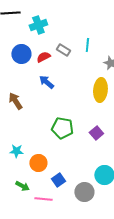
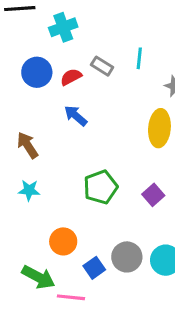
green pentagon: (62, 128) -> (100, 187), turned -30
cyan star: (16, 151) -> (29, 190), moved
green arrow: (22, 186) -> (38, 277), size x1.5
gray circle: (84, 192) -> (127, 257), moved

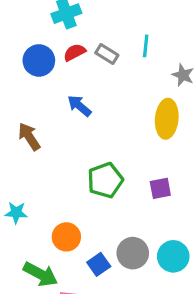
red semicircle: (71, 77) -> (74, 52), moved
cyan star: (29, 190) -> (16, 213), moved
purple square: (153, 195) -> (160, 188), turned 30

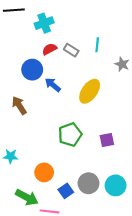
blue circle: (39, 60) -> (32, 70), moved
yellow ellipse: (167, 119) -> (90, 91), moved, turned 30

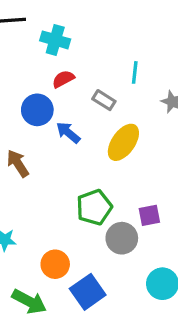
cyan cross: (44, 23) -> (55, 40), turned 36
gray rectangle: (71, 50) -> (104, 100), moved
gray circle: (88, 183) -> (122, 238), moved
blue square: (66, 191) -> (88, 292), size x1.5

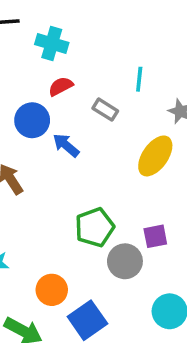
yellow ellipse: (123, 142) -> (155, 156), moved

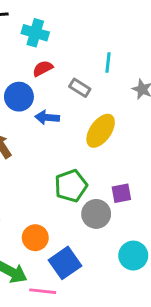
blue arrow: (66, 145) -> (47, 117), turned -35
yellow ellipse: (155, 156) -> (101, 131), moved

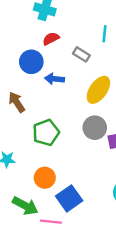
green pentagon: (71, 186) -> (46, 133), moved
gray circle: (96, 214) -> (95, 128), moved

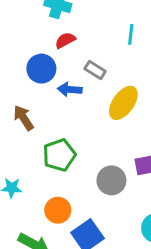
gray rectangle: (81, 54) -> (95, 70), moved
gray circle: (95, 128) -> (111, 180), moved

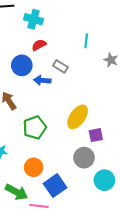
yellow ellipse: (123, 103) -> (78, 117), moved
gray circle: (111, 180) -> (84, 158), moved

